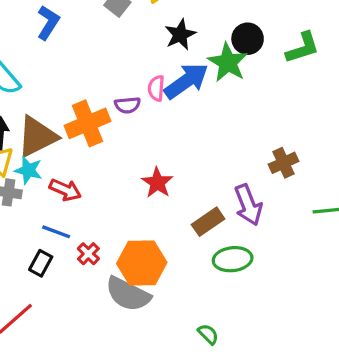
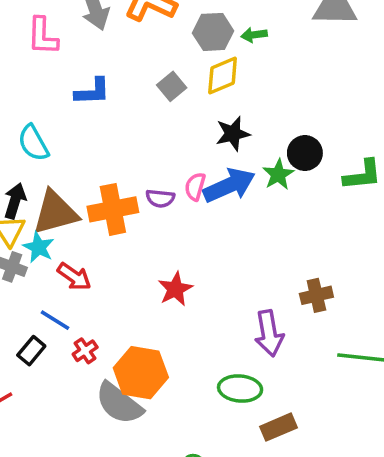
blue L-shape: (48, 23) -> (92, 92), turned 44
green star: (228, 62) -> (278, 174), size x0.7
brown rectangle: (208, 222) -> (279, 427), moved

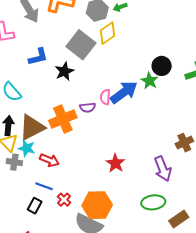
gray square: (172, 86) -> (81, 45), size x1.8
black star: (233, 134) -> (64, 71), moved
red star: (175, 289) -> (116, 163), moved

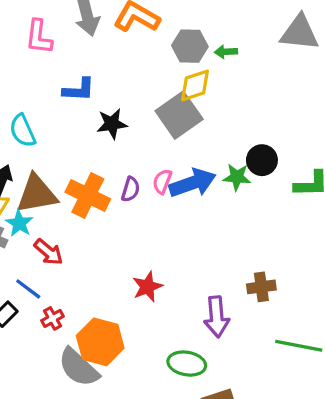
gray square: (81, 45) -> (179, 115), moved
green star: (149, 81) -> (237, 177), turned 30
purple semicircle: (88, 107) -> (131, 189), turned -84
orange cross: (63, 119) -> (88, 195), turned 32

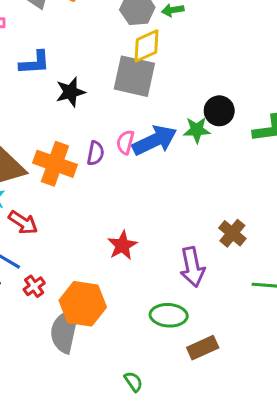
gray square: (179, 115) -> (134, 76), turned -36
brown cross: (261, 287) -> (232, 233), turned -36
gray semicircle: (79, 367) -> (65, 331), turned 66

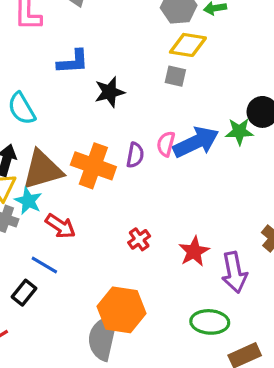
yellow diamond: (146, 46) -> (188, 45), turned 33
gray square: (134, 76) -> (175, 76), size x0.5
red star: (122, 245) -> (194, 251), moved
red cross: (34, 286) -> (139, 239), moved

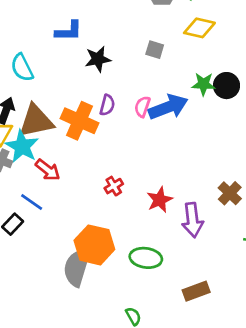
yellow diamond: (188, 45) -> (199, 28), moved
green star: (239, 131) -> (204, 84), moved
purple semicircle: (135, 155) -> (107, 105), moved
cyan star: (28, 201) -> (22, 146), size x1.4
green ellipse: (210, 322) -> (146, 258), moved

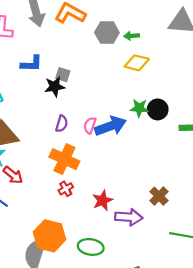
gray square: (155, 50) -> (63, 75), moved
orange cross: (79, 121) -> (64, 159), moved
purple arrow: (193, 220) -> (129, 217), turned -80

